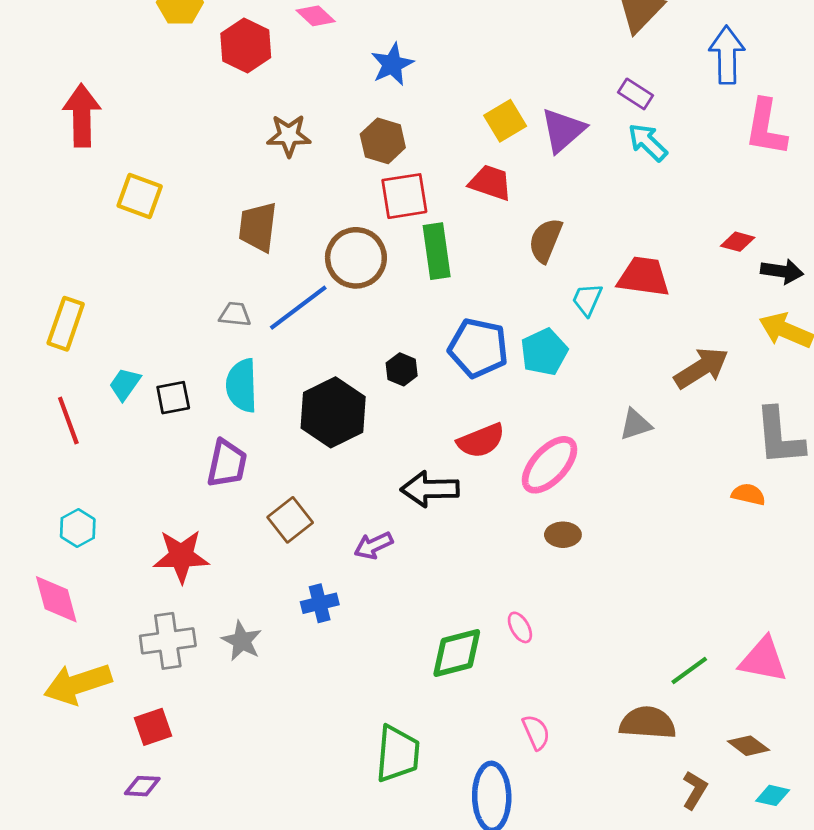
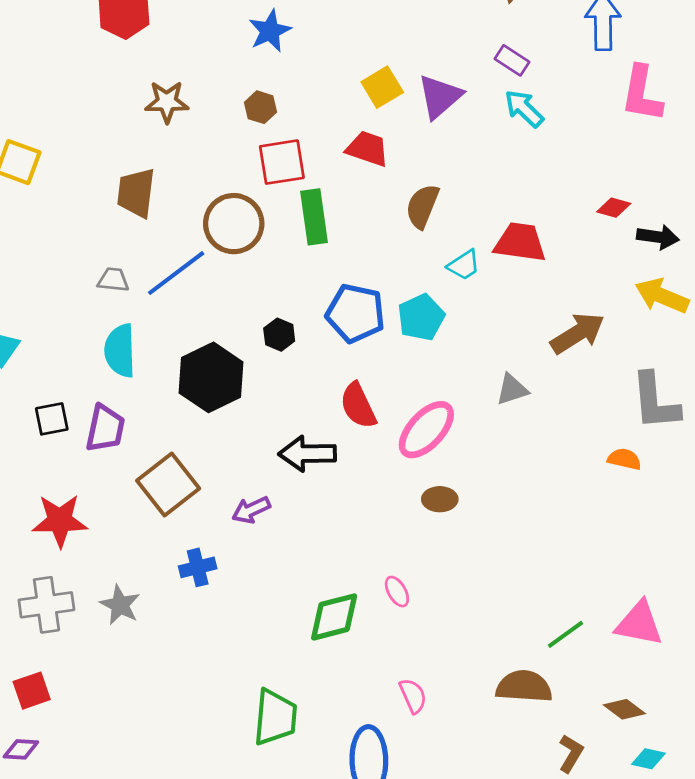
brown hexagon: (383, 141) -> (260, 107), size x0.7
cyan trapezoid: (587, 300) -> (464, 265), turned -147
black square: (173, 398) -> (52, 419), moved
red semicircle: (481, 441) -> (358, 406), turned 87
brown square: (290, 520) -> (168, 484), size x1.4

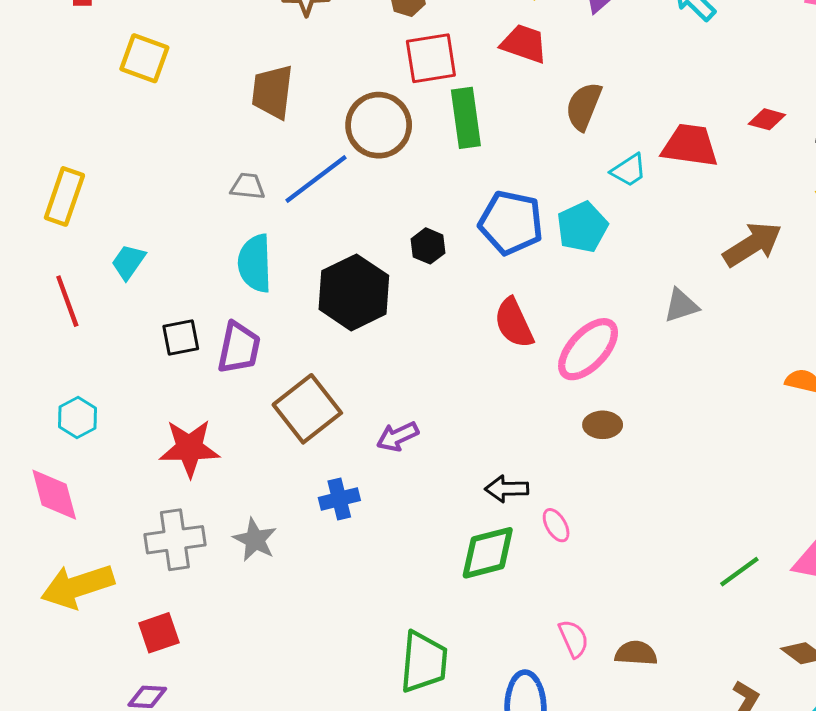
red diamond: (614, 208) -> (767, 119), moved
black arrow: (307, 454) -> (507, 489), moved, size x0.7
brown semicircle: (524, 687) -> (636, 653), moved, size x0.7

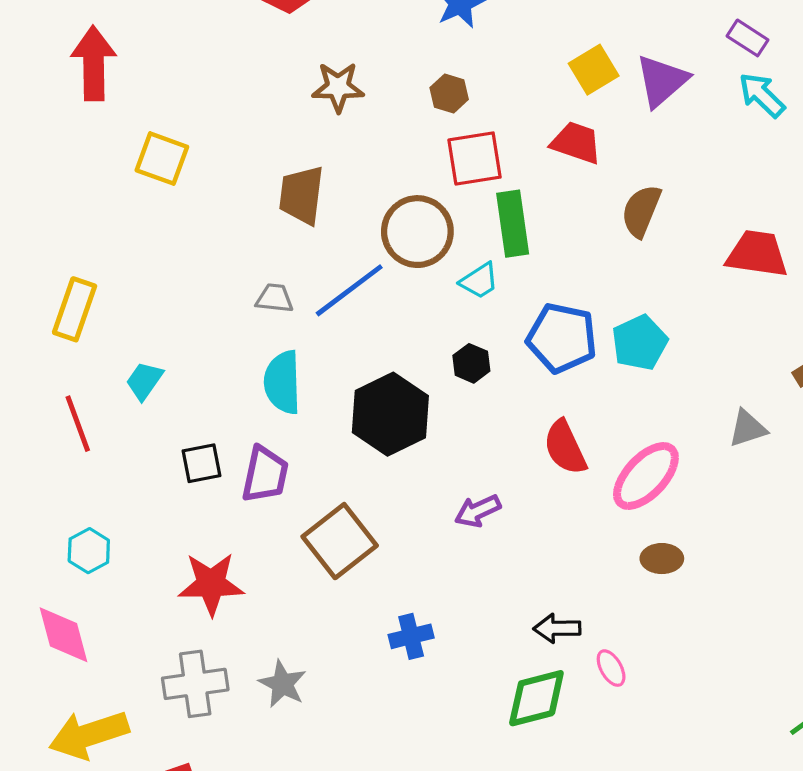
cyan trapezoid: (629, 170) -> (479, 281), moved
purple arrow: (397, 436) -> (478, 511), moved
blue cross: (339, 499) -> (411, 636), moved

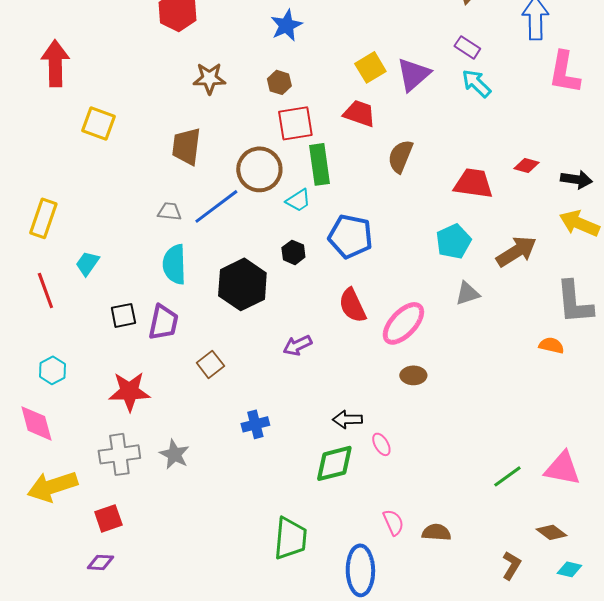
cyan pentagon: (640, 343) -> (453, 241), moved
brown square: (340, 541) -> (210, 364), size x0.6

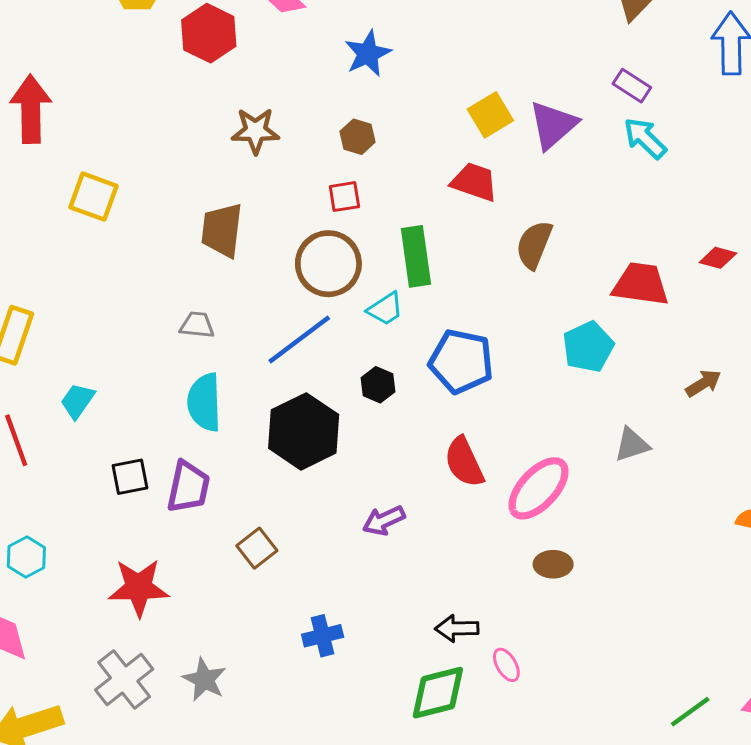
red square: (295, 123) -> (344, 197), moved, size x0.6
blue line: (216, 206) -> (299, 340), moved
cyan pentagon: (453, 241) -> (588, 347), moved
brown arrow: (516, 251) -> (703, 383), size x0.6
gray cross: (119, 454) -> (124, 679), turned -30

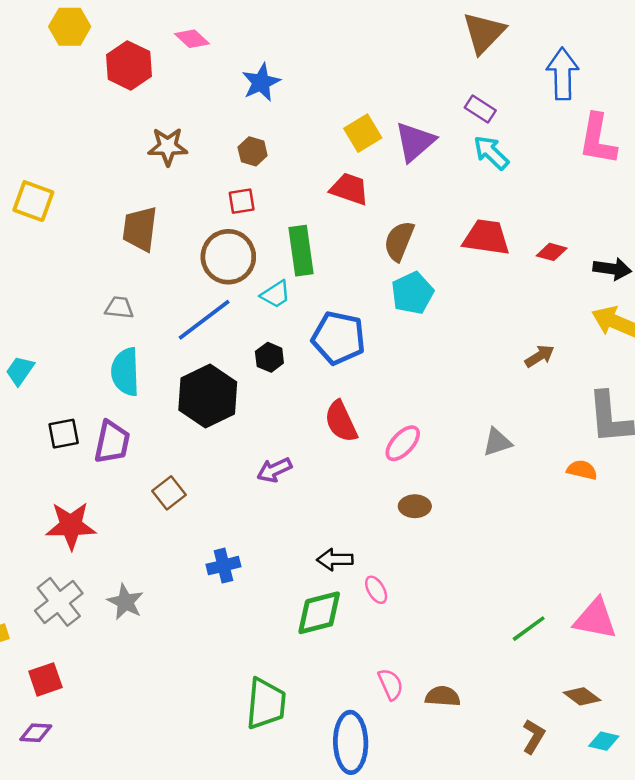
red trapezoid: (641, 284) -> (486, 237), moved
cyan pentagon: (588, 347) -> (412, 293), moved
gray triangle: (632, 445) -> (497, 442), moved
pink ellipse: (538, 488) -> (403, 443), size x0.7

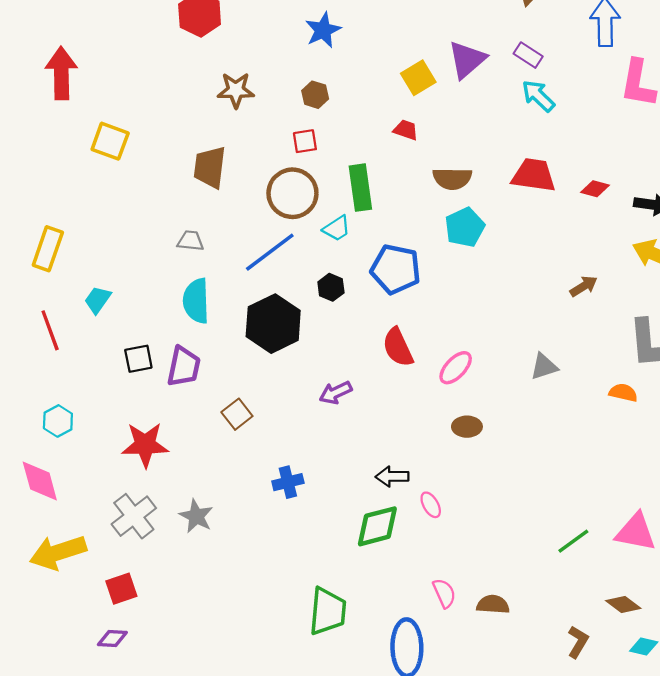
purple triangle: (415, 142) -> (467, 60), moved
red trapezoid: (349, 189) -> (406, 130), size x0.7
brown semicircle: (399, 241) -> (452, 179), turned -111

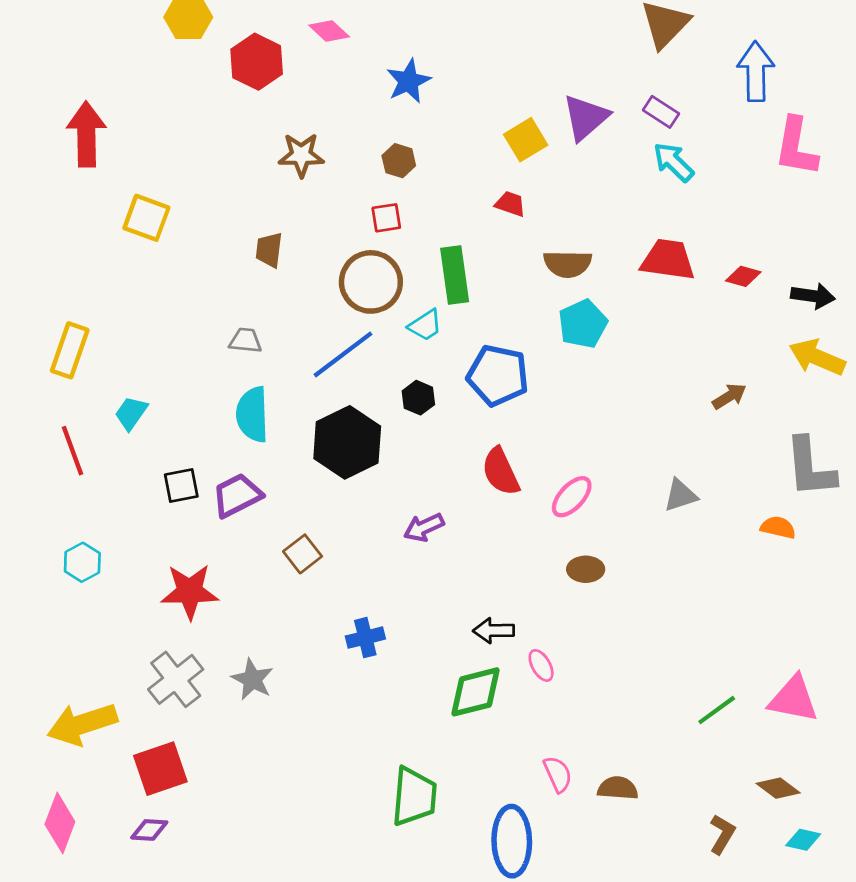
brown trapezoid: (210, 167) -> (269, 250), size x0.7
purple trapezoid: (184, 367) -> (237, 495), turned -129
pink diamond: (40, 481) -> (60, 823), moved, turned 36
red square: (121, 589) -> (160, 769), size x1.4

